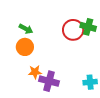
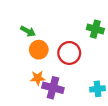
red circle: (73, 30) -> (69, 53), moved
orange circle: (25, 47) -> (39, 50), moved

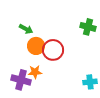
red circle: (69, 53) -> (53, 50), moved
purple cross: (53, 88) -> (21, 80), moved

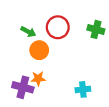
red circle: (53, 50) -> (58, 27), moved
cyan cross: (90, 82) -> (83, 89), moved

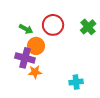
green cross: (96, 29) -> (88, 27), turned 35
purple cross: (23, 87) -> (25, 58), moved

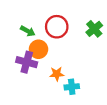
orange star: (35, 72) -> (57, 74), moved
cyan cross: (76, 82) -> (72, 87), moved

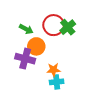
green cross: (94, 29) -> (68, 27), moved
cyan cross: (72, 87) -> (57, 82), moved

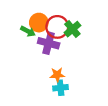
orange circle: (36, 46) -> (39, 23), moved
purple cross: (25, 59) -> (49, 43), moved

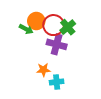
purple cross: (49, 43) -> (57, 44), moved
orange star: (57, 75) -> (43, 70), moved

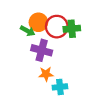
green cross: (68, 27) -> (72, 29), turned 35
purple cross: (57, 44) -> (42, 50), moved

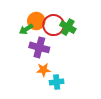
green cross: (72, 29) -> (68, 27), turned 35
green arrow: (28, 31) -> (26, 29), turned 120

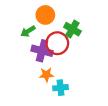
orange circle: (36, 21) -> (45, 15), moved
red circle: (54, 25) -> (57, 43), moved

